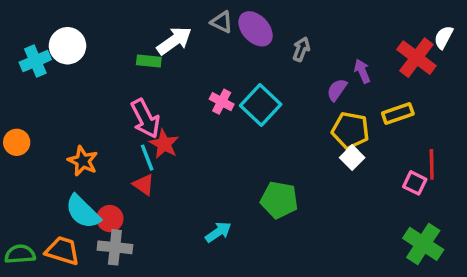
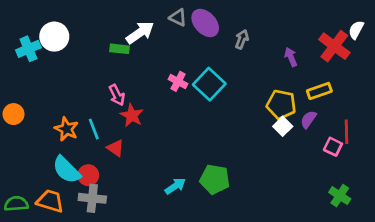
purple semicircle: (337, 90) -> (308, 119), moved
pink arrow: (145, 119) -> (117, 95), size x0.7
cyan line: (147, 158) -> (94, 129), moved
green pentagon: (279, 200) -> (215, 179), moved
green cross: (423, 244) -> (340, 196), size x0.7

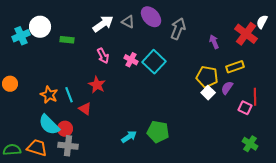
gray triangle: (178, 18) -> (128, 22), moved
gray arrow: (242, 39) -> (178, 29), size x1.5
green rectangle: (120, 49) -> (67, 40), moved
pink arrow: (117, 95) -> (103, 56), moved

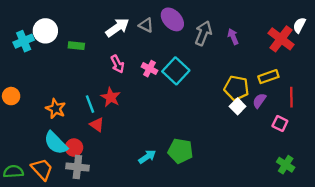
purple arrow: (214, 42) -> (233, 37), moved
cyan line: (69, 95) -> (90, 104), moved
red line: (255, 97) -> (291, 97), moved
orange trapezoid: (37, 148) -> (42, 169), turned 30

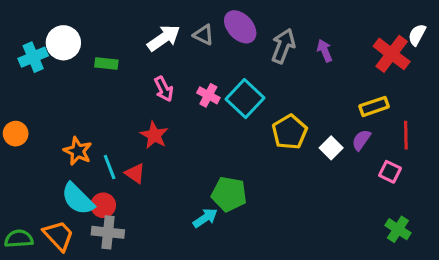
yellow pentagon: (236, 88) -> (290, 132), moved, turned 30
cyan line: (90, 104) -> (110, 167), moved
green pentagon: (180, 151) -> (229, 194), moved

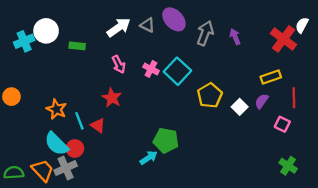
gray cross: (108, 232) -> (66, 168), moved, turned -30

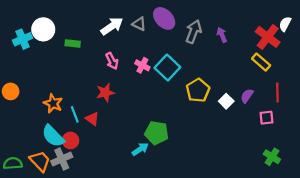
yellow rectangle: (271, 77) -> (261, 62), moved, turned 60
red star: (112, 98) -> (105, 93), turned 30
pink square: (282, 124) -> (267, 118), turned -32

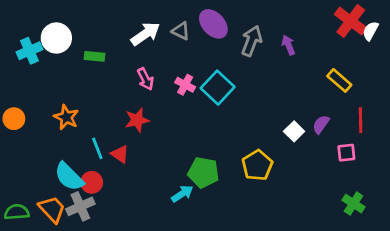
red cross: (268, 37) -> (351, 21), moved
yellow pentagon: (198, 90) -> (257, 165), moved
orange star: (53, 103) -> (66, 117), moved

